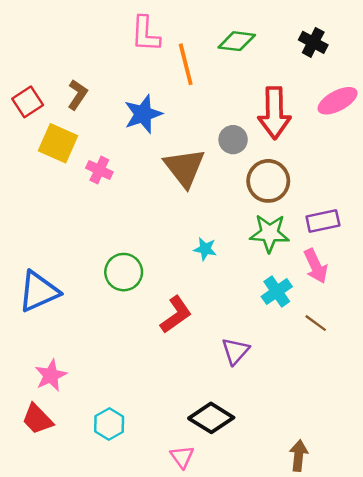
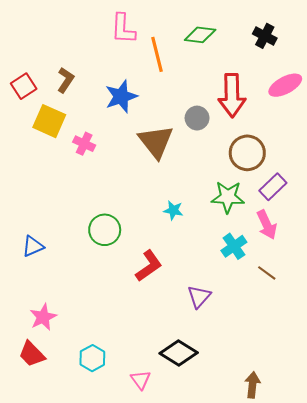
brown circle: (268, 181) -> (247, 153), moved
purple rectangle: (323, 221) -> (273, 187), turned -32
blue triangle: (39, 292) -> (33, 246), size x0.6
pink triangle: (182, 457) -> (141, 380), moved

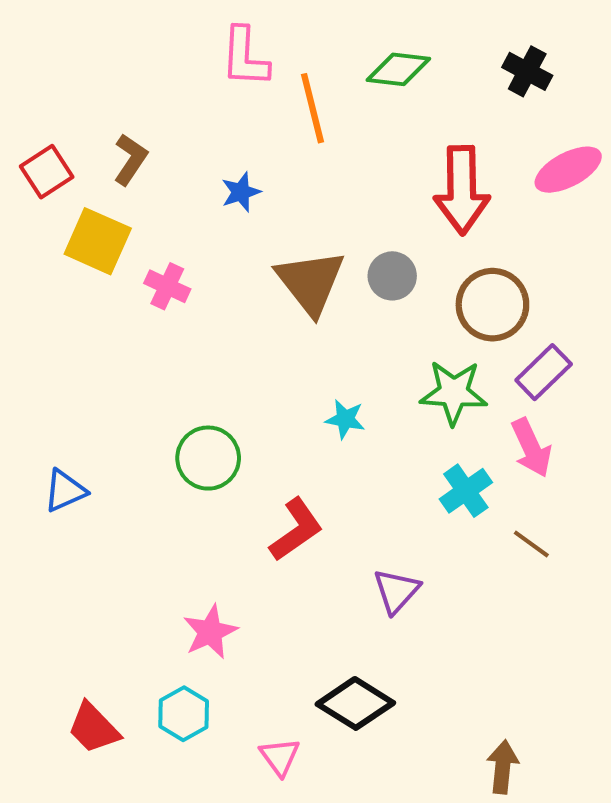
blue star: (121, 96) -> (241, 192), size x0.6
gray circle: (197, 118) -> (392, 276), moved
pink star: (43, 317) -> (210, 632), moved
red trapezoid: (32, 354) -> (94, 728), moved

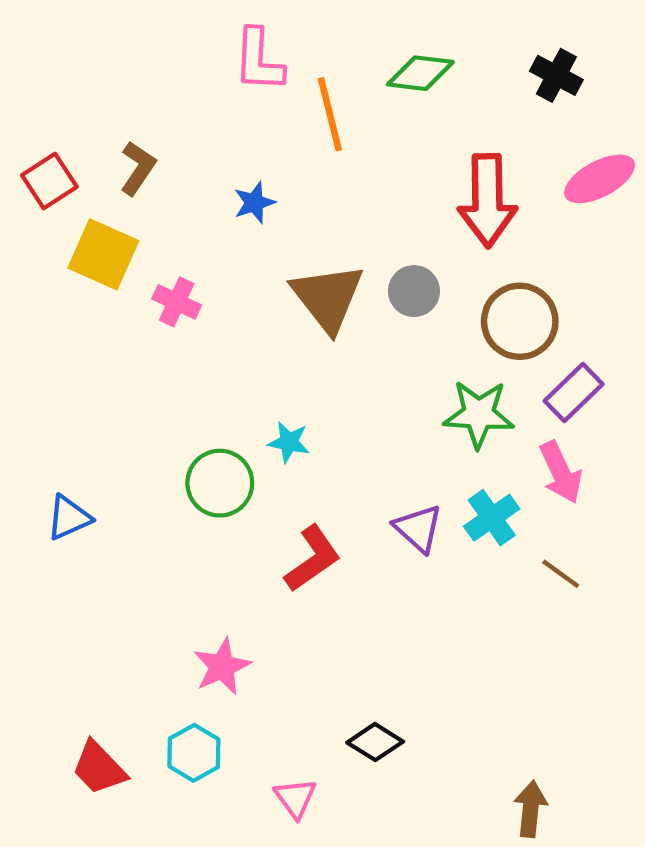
cyan star: (345, 419) -> (289, 442), moved
purple triangle: (396, 591) -> (418, 528), moved, turned -30
black diamond: (355, 703) -> (375, 742), size x0.7

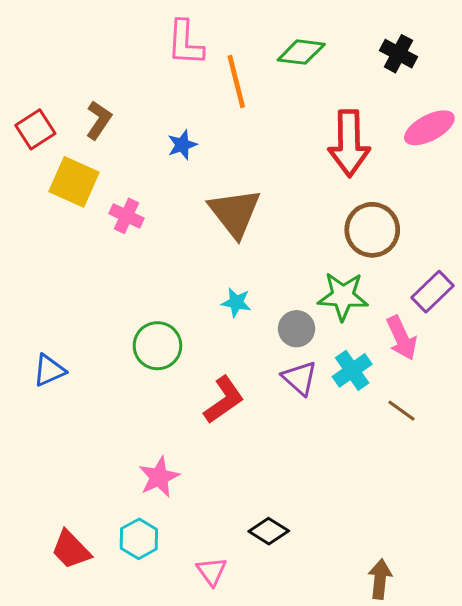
gray circle: (414, 291) -> (297, 329), moved
purple rectangle: (574, 392) -> (432, 292), moved
cyan star: (289, 442) -> (236, 302), moved

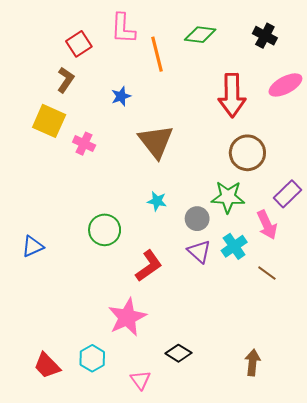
red square: (35, 129) -> (79, 44), moved
pink star: (159, 477) -> (127, 317), moved, size x1.4
brown arrow: (380, 579) -> (253, 362), moved

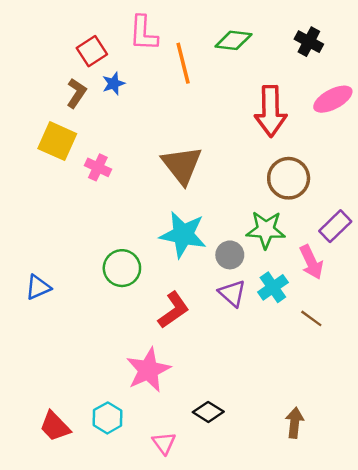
blue star: (121, 96) -> (114, 84), moved
cyan star: (157, 201) -> (183, 235), size x2.0

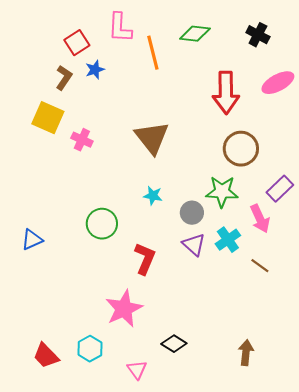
cyan star: (183, 235) -> (153, 196), size x0.5
red L-shape: (173, 310) -> (145, 259), turned -32

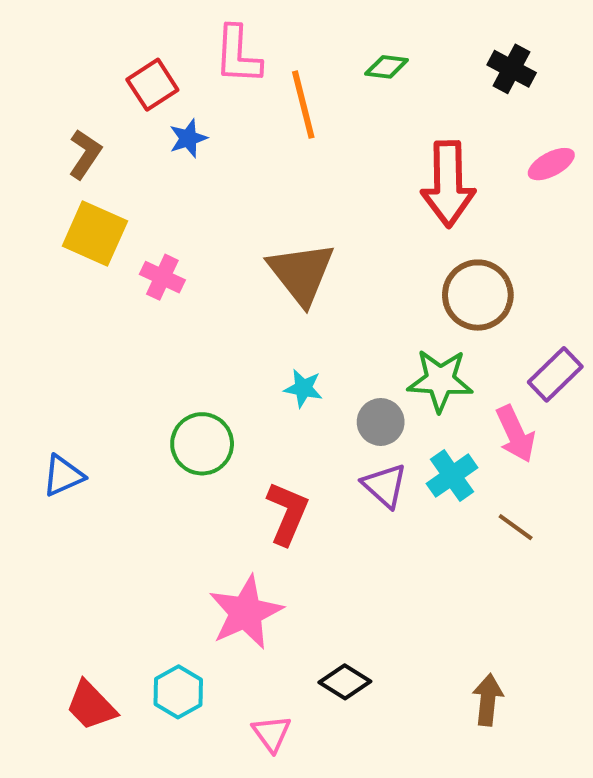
green diamond: (195, 34) -> (387, 67), size x0.7
brown L-shape: (64, 78) -> (85, 154), moved
pink ellipse: (278, 83) -> (551, 164), size x0.7

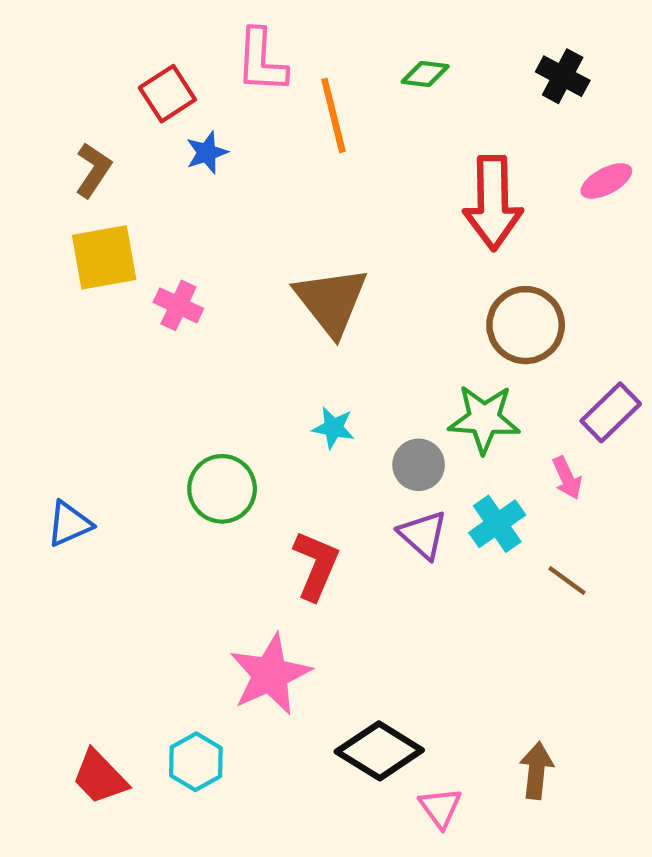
yellow square: (95, 234) -> (104, 257), turned -34
pink arrow: (516, 434) -> (567, 478), size x0.7
black diamond: (345, 682) -> (379, 751), size x1.5
pink triangle: (272, 733) -> (440, 808), moved

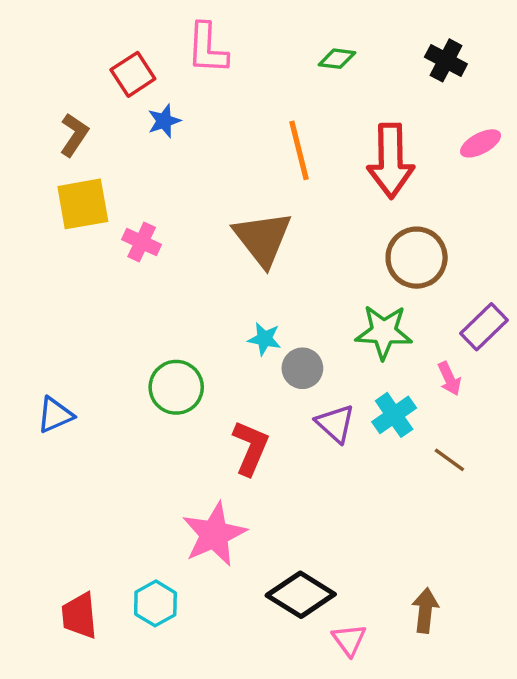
orange line: (333, 115) -> (299, 150), moved
gray circle: (419, 465) -> (302, 368), moved
red trapezoid: (100, 777) -> (79, 616), turned 39

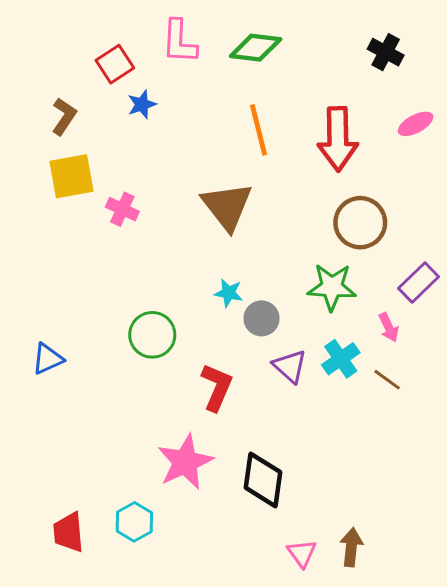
green diamond: (337, 59) -> (256, 48), moved, size x1.6
brown line: (449, 460) -> (387, 380), moved
black diamond: (301, 595) -> (263, 480), moved, turned 66
brown arrow: (425, 610) -> (351, 547), moved

